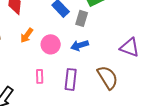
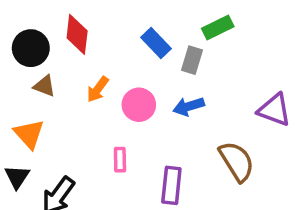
purple rectangle: (71, 79) -> (171, 185), moved

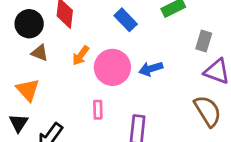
gray rectangle: (192, 60) -> (204, 41), moved
pink circle: (139, 105) -> (112, 67), size x1.4
brown semicircle: (237, 161) -> (208, 111), moved

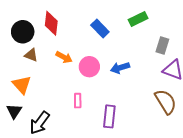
orange arrow: (81, 55) -> (64, 57), turned -98
pink circle: (112, 67) -> (89, 67), size x0.7

